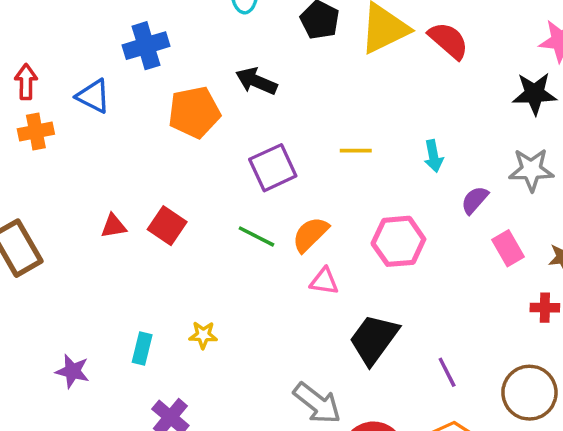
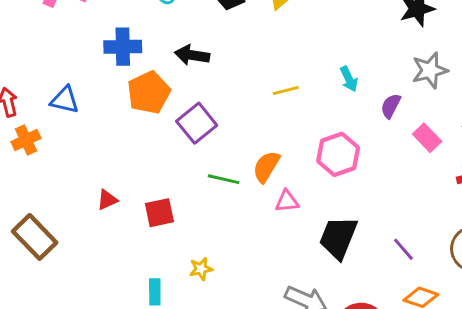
blue cross: (146, 46) -> (123, 47), moved, turned 30
purple square: (273, 168) -> (197, 123), moved
red square: (167, 226) -> (159, 213), moved, turned -32

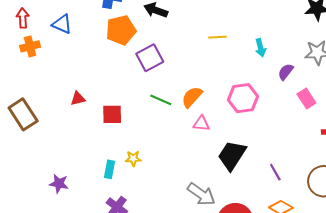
yellow line: (286, 90) -> (218, 37), moved
cyan rectangle: (155, 292) -> (110, 169), moved

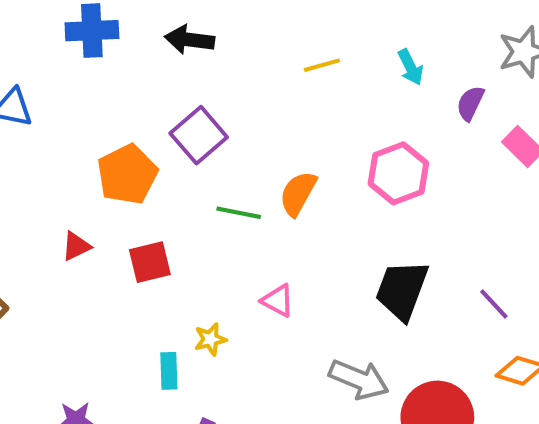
orange pentagon: (121, 30) -> (127, 174), moved
pink triangle: (201, 124) -> (278, 301), moved, turned 36

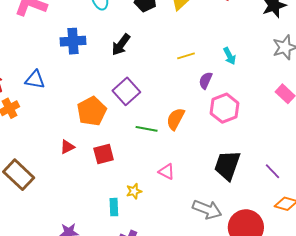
black arrow: (190, 40) -> (121, 45), turned -60
purple semicircle: (470, 103) -> (206, 80), moved

